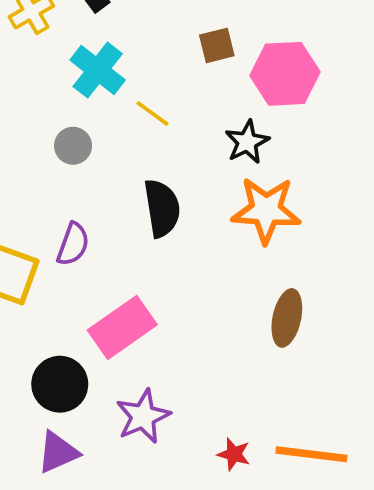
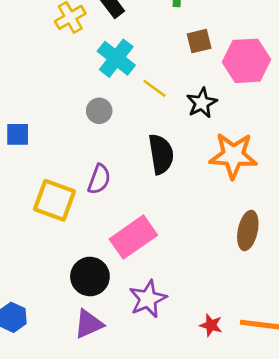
black star: (247, 142) -> (202, 103), moved

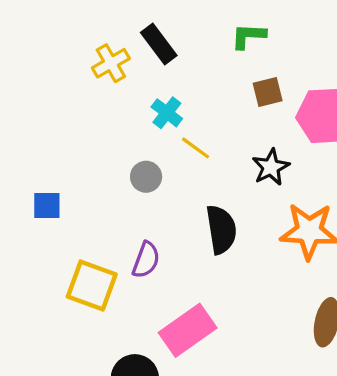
cyan cross: (116, 58) -> (167, 113), size x0.7
yellow line: (154, 88) -> (196, 148), moved

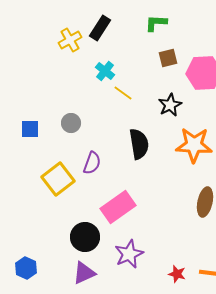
black rectangle: (159, 44) -> (100, 28), turned 70
gray circle: (146, 177) -> (71, 123), moved
yellow square: (92, 285) -> (58, 179), turned 32

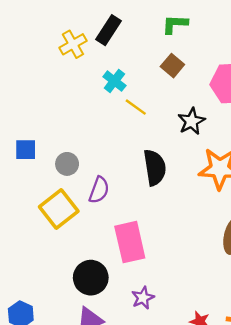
brown square: (168, 58) -> (172, 66), moved, turned -36
gray circle: (71, 123) -> (67, 164), moved
pink rectangle: (118, 207) -> (130, 242), turned -68
purple star: (129, 254) -> (143, 298), size x0.7

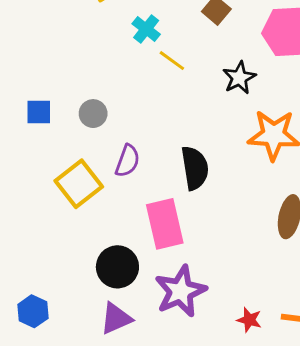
gray circle: (67, 164) -> (93, 114), moved
black semicircle: (155, 167) -> (195, 168), moved
purple star: (143, 298) -> (181, 291), size x1.8

